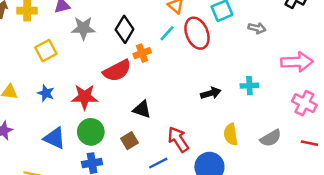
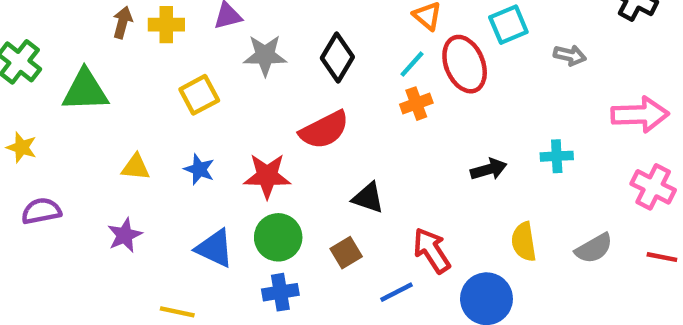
orange cross: (142, 53) -> (416, 104), moved

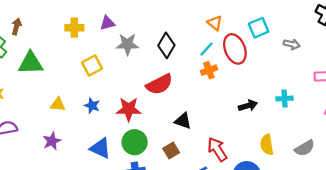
brown arrow: (122, 22) -> (16, 26), moved

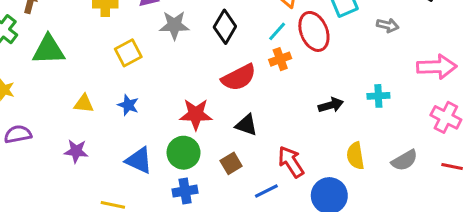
red semicircle: (159, 84) -> (239, 77), moved
red star: (129, 109) -> (196, 114), moved
purple star: (52, 141) -> (76, 151), turned 30

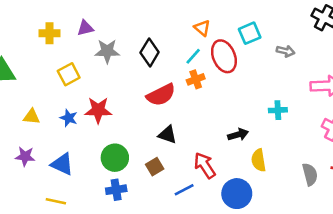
black arrow: (331, 105) -> (238, 135), moved
red star: (196, 114) -> (98, 110), moved
blue triangle: (139, 160) -> (62, 164), moved
gray semicircle: (404, 160) -> (310, 174), moved, turned -75

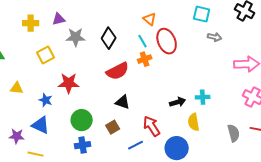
cyan square: (250, 33) -> (202, 14), moved, turned 36
cyan line: (193, 56) -> (143, 41), turned -72
cyan cross: (278, 110) -> (203, 97), moved
blue star: (69, 118) -> (46, 100), moved
purple star: (25, 156) -> (17, 136), moved

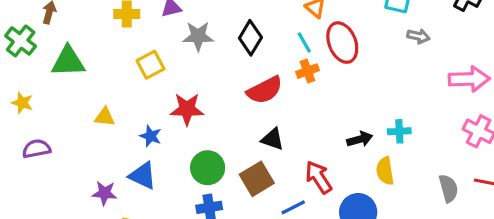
brown square: (113, 127) -> (257, 179), size x1.5

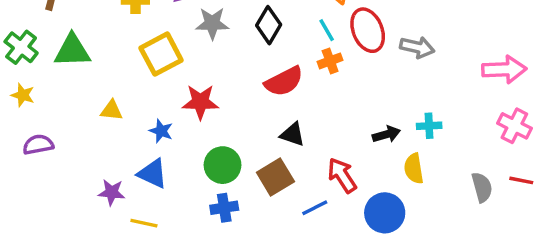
gray arrow: (418, 36) -> (417, 47), moved, size x1.4
green cross: (21, 41) -> (21, 47), moved
yellow square: (151, 65) -> (161, 54), size x1.4

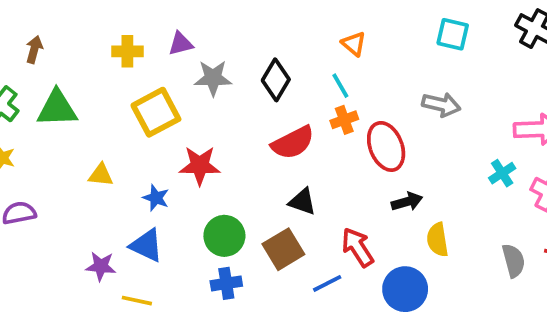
red ellipse: (368, 30) -> (386, 146), moved
cyan cross: (429, 126) -> (502, 173), moved, turned -30

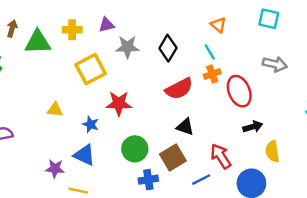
cyan square: (453, 34) -> (269, 19), moved
green triangle: (57, 108) -> (38, 42), moved
blue cross: (226, 283) -> (148, 180), moved

